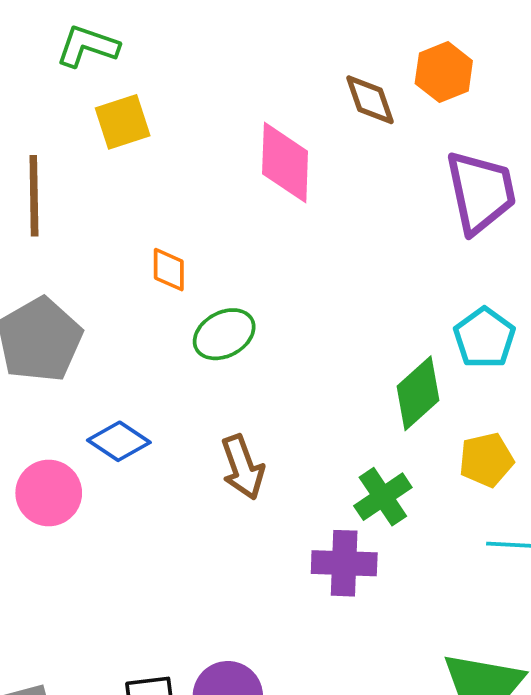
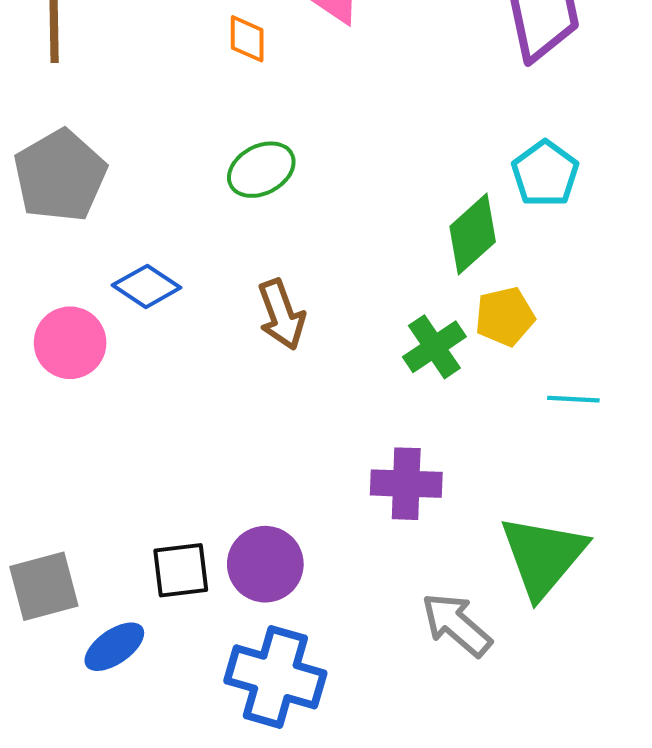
orange diamond: (169, 270) -> (247, 39), moved
yellow pentagon: (486, 460) -> (505, 317), moved
purple cross: (344, 563) -> (406, 484), moved

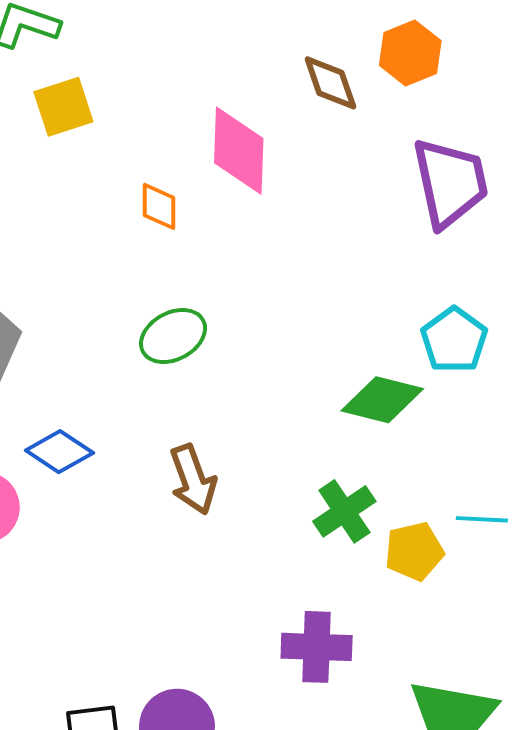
green diamond: (473, 234) -> (382, 400), turned 56
yellow pentagon: (505, 317) -> (414, 551), moved
cyan line: (573, 399) -> (482, 519), moved

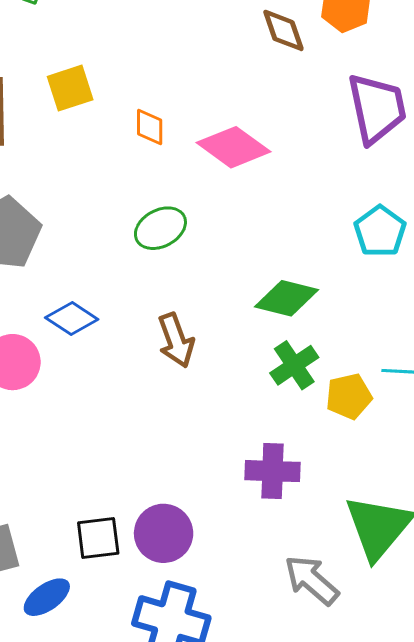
yellow square: (63, 107) -> (70, 88), moved
pink diamond: (239, 151) -> (234, 147), moved, turned -56
green diamond: (382, 400) -> (287, 298), moved

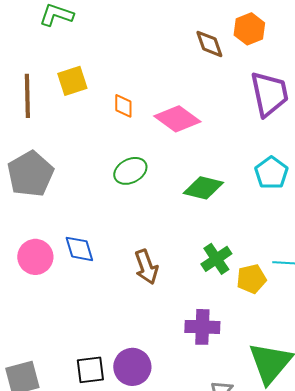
green diamond: (287, 298) -> (203, 188), moved
blue diamond: (72, 318) -> (79, 249), moved, turned 40
brown arrow: (176, 340) -> (146, 267), moved

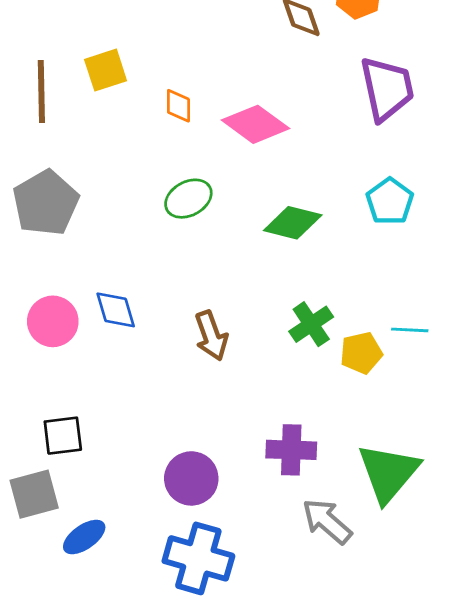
purple cross: (202, 327) -> (291, 450), moved
black square: (90, 370) -> (63, 436), moved

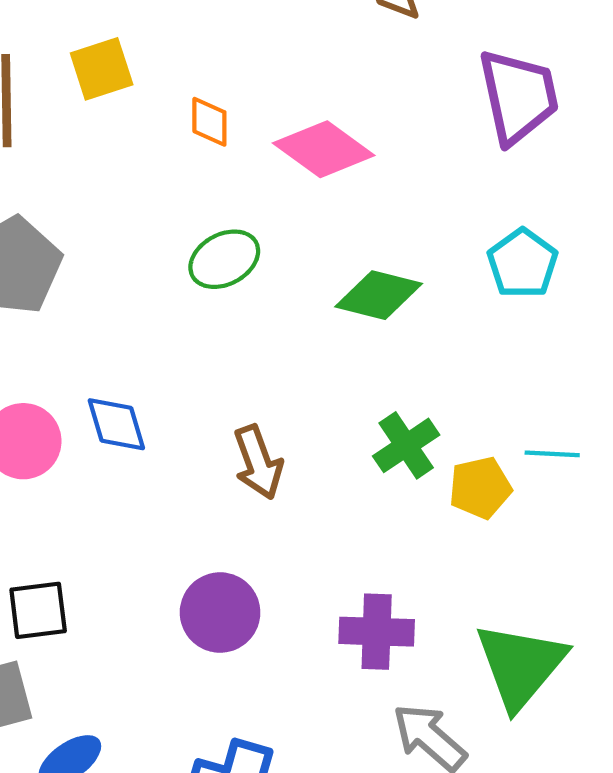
purple circle: (191, 478) -> (220, 613), moved

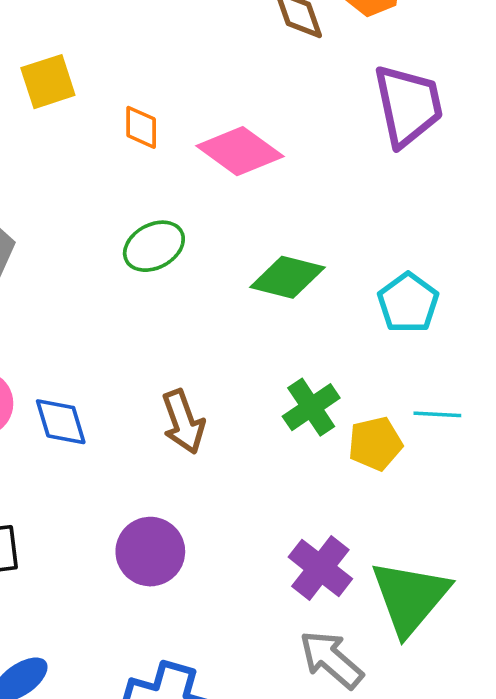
cyan pentagon: (523, 263) -> (408, 303), moved
blue diamond: (116, 424) -> (61, 422), moved
purple cross: (377, 632) -> (320, 568), moved, turned 36

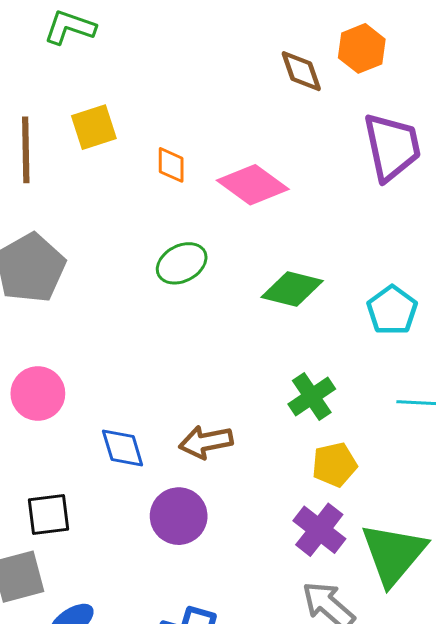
blue diamond: (61, 422) -> (123, 448), moved
brown arrow: (183, 422) -> (206, 442), moved, turned 99
yellow pentagon: (375, 444) -> (334, 465), moved

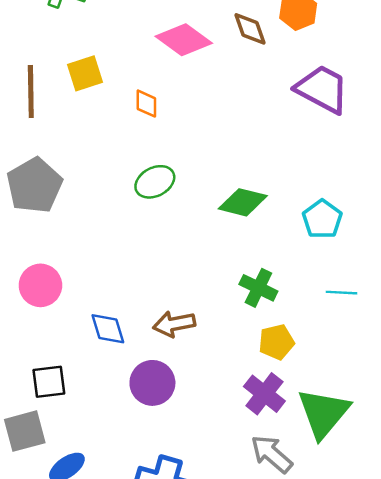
purple trapezoid: (392, 147) -> (322, 89), turned -50
pink diamond: (253, 185) -> (184, 40), moved
green cross: (312, 397) -> (258, 288), turned -30

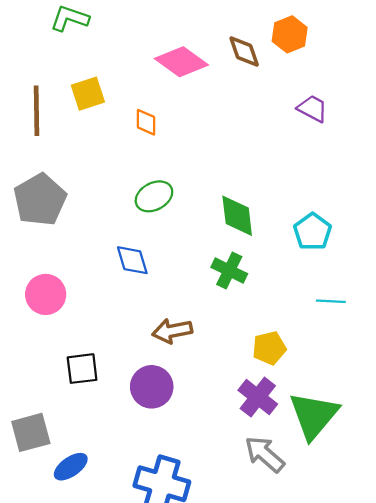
purple trapezoid: (322, 89) -> (313, 109), size x0.6
green diamond: (243, 202) -> (237, 216), turned 69
green cross: (258, 288) -> (229, 270), moved
blue diamond: (108, 329) -> (132, 260), moved
black square: (49, 382) -> (82, 369), moved

